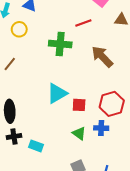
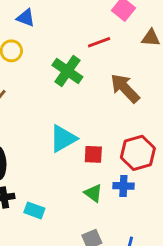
green cross: (60, 44) -> (67, 71), turned 30

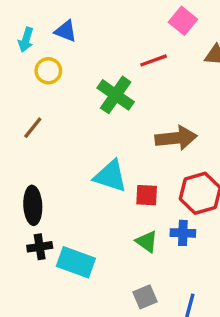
brown arrow: (125, 88) -> (176, 138), moved, turned 128
cyan triangle: (63, 139) -> (110, 176), turned 48
cyan rectangle: (34, 210) -> (76, 262), size x1.5

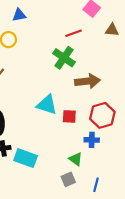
blue triangle: (66, 31) -> (19, 15), turned -32
green cross: (116, 95) -> (64, 58), moved
green triangle: (147, 242) -> (76, 159), moved

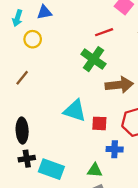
blue cross: (92, 140) -> (115, 149), moved
green triangle: (76, 159) -> (95, 170), moved, turned -32

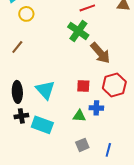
brown arrow: (119, 85) -> (100, 53), turned 55
cyan triangle: (75, 111) -> (45, 90), moved, turned 30
green triangle: (95, 170) -> (79, 116), moved

